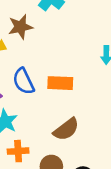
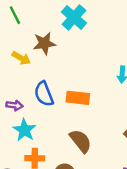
brown semicircle: (66, 129) -> (81, 141), turned -95

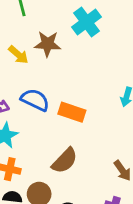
blue semicircle: (44, 94) -> (35, 100), turned 125
brown semicircle: (81, 141) -> (65, 161), turned 70

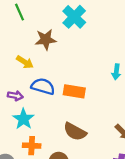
yellow arrow: (18, 55) -> (25, 62), moved
brown semicircle: (65, 161) -> (75, 132), turned 85

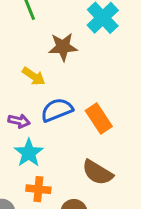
blue semicircle: (43, 86) -> (57, 110), turned -40
orange rectangle: (74, 91) -> (99, 118), turned 45

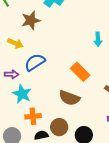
orange rectangle: (99, 118) -> (80, 72), moved

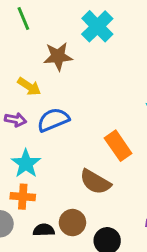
purple arrow: (12, 74) -> (15, 120), moved
orange cross: (33, 116) -> (23, 197), moved

